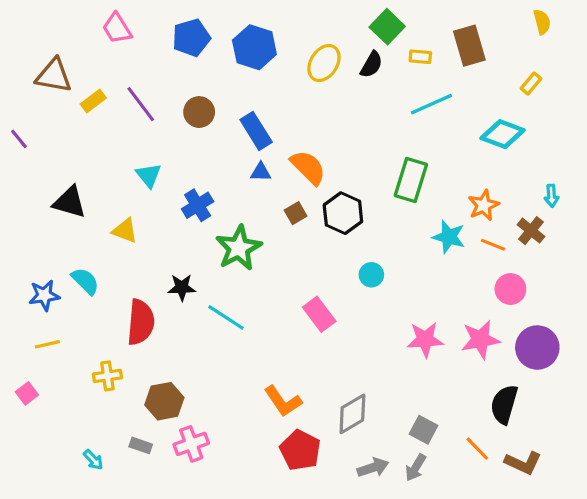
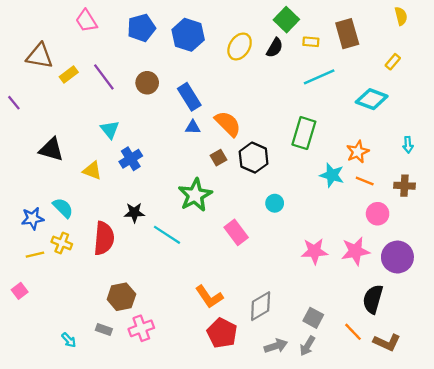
blue cross: (198, 205) -> (131, 159), moved
brown cross: (531, 231) -> (404, 186), moved, turned -36
green star: (239, 248) -> (195, 195), moved
yellow cross: (107, 376) -> (62, 243), moved, turned 30

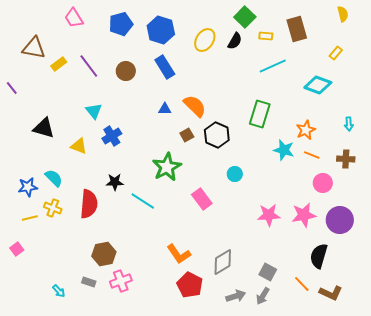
blue rectangle: (189, 97) -> (165, 67), moved

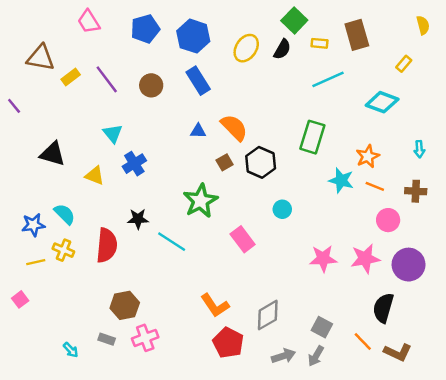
yellow semicircle: (343, 14) -> (423, 25), moved

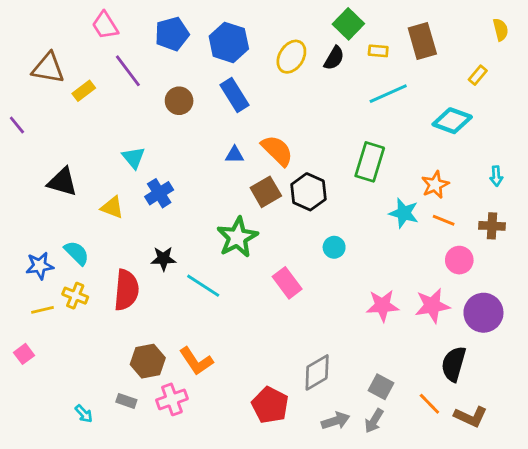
purple line: (107, 79) -> (128, 71), moved
brown square: (225, 162) -> (266, 192), size x1.5
orange L-shape: (215, 305) -> (196, 361), moved

